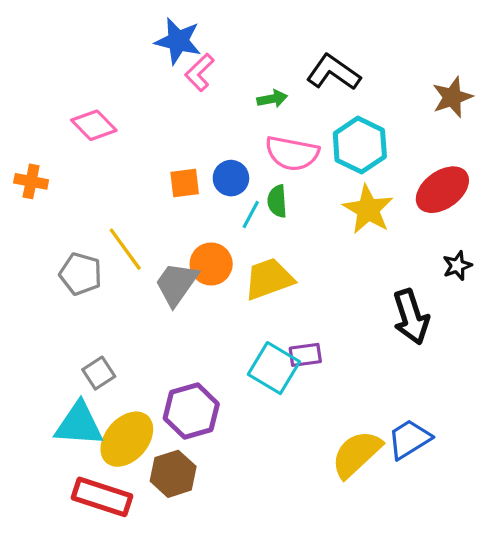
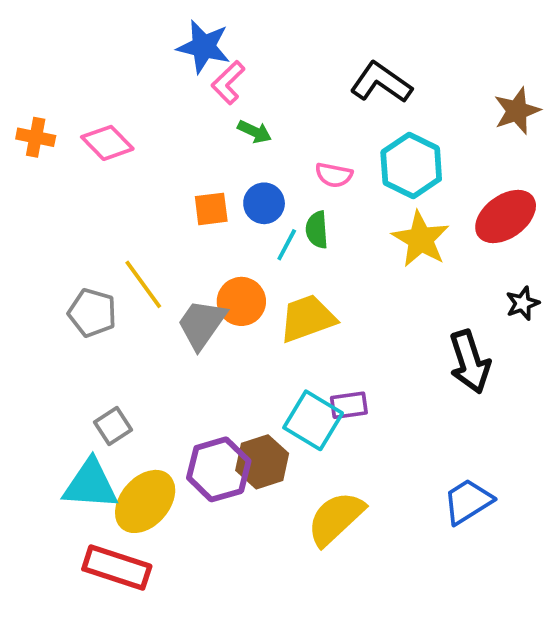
green arrow: (272, 99) -> (255, 132), moved, turned 36
pink semicircle: (292, 153) -> (334, 175), size x0.6
orange cross: (31, 181) -> (36, 137), moved
yellow semicircle: (356, 454) -> (336, 518), moved
brown hexagon: (173, 474) -> (262, 462), moved

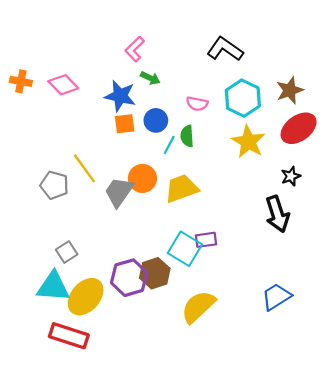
blue star: (204, 47) -> (120, 96), moved
brown star: (517, 111) -> (290, 90), moved
black star: (523, 303) -> (291, 176), moved

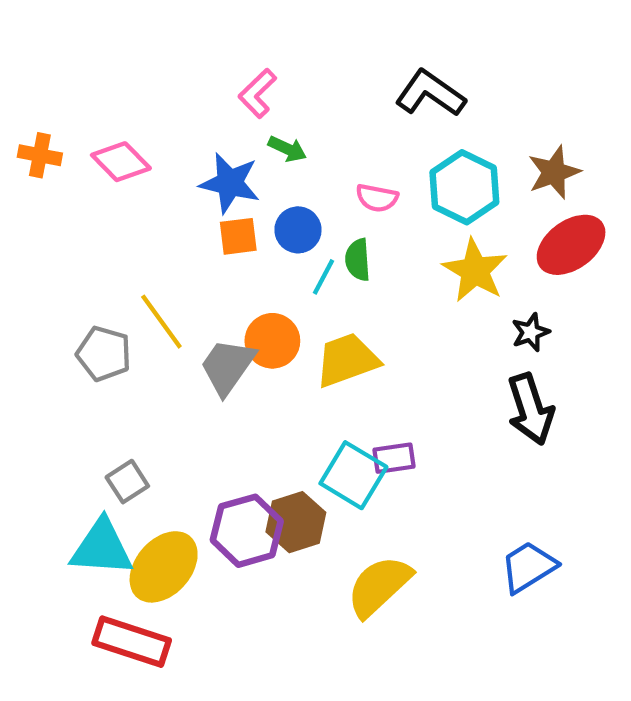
black star: (291, 176) -> (531, 332), moved

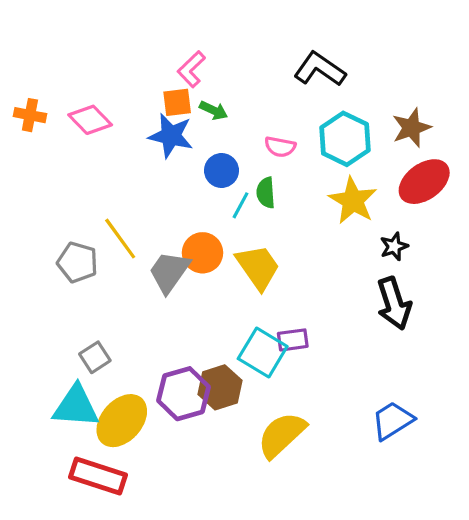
orange square: (238, 236) -> (177, 102), moved
yellow trapezoid: (347, 360) -> (258, 267), turned 75

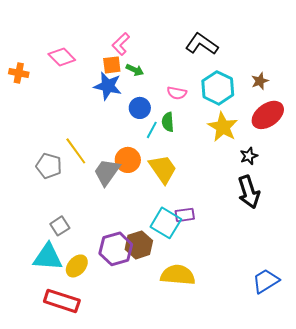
pink diamond: (90, 120) -> (62, 57), moved
brown star: (411, 128) -> (260, 81), size x0.7
yellow ellipse: (122, 421) -> (77, 266), size x0.7
blue trapezoid: (392, 421) -> (266, 281), moved
yellow semicircle: (282, 435) -> (178, 275), turned 48

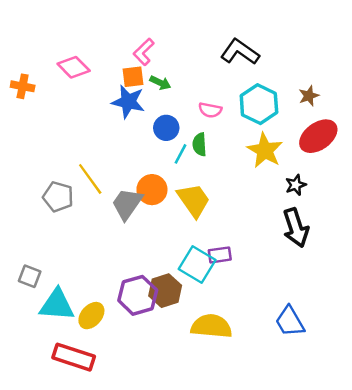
gray square: (60, 226) -> (30, 276), moved, turned -36
blue trapezoid: (266, 281) -> (290, 321), moved, turned -88

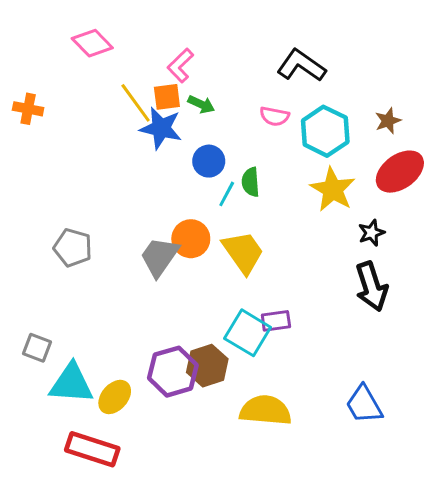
pink diamond: (74, 67) -> (92, 43), moved
pink semicircle: (210, 110) -> (274, 116), moved
yellow line: (90, 179) -> (136, 103), moved

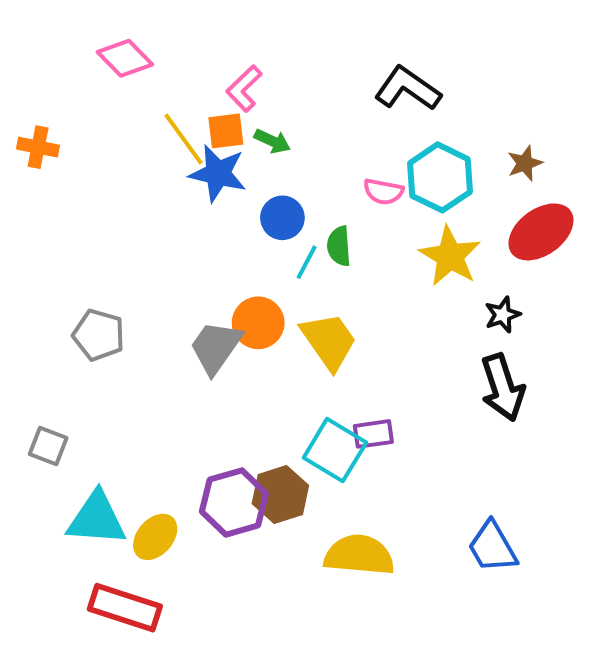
pink semicircle: (274, 116) -> (383, 192), moved
gray square: (37, 348) -> (48, 446), moved

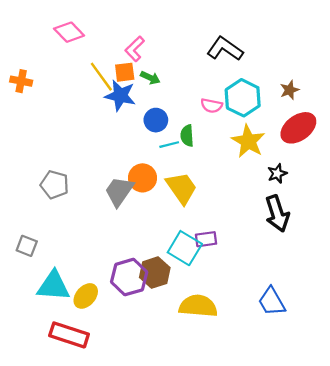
cyan line: (307, 262) -> (169, 145), turned 48

